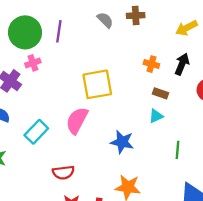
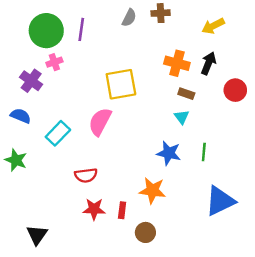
gray semicircle: (105, 20) -> (129, 18), turned 72
orange cross: (151, 64) -> (177, 63), size x1.5
cyan triangle: (156, 116) -> (182, 117), turned -42
blue star: (122, 142) -> (169, 153), moved

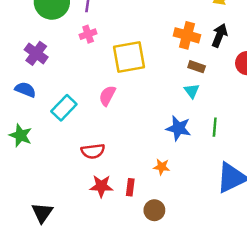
pink cross: (54, 62) -> (88, 34), moved
pink semicircle: (100, 122) -> (107, 96), size x0.7
orange star: (152, 190) -> (162, 167), size x0.6

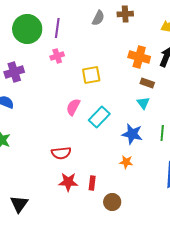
purple cross: (36, 53) -> (14, 72), turned 36
yellow square: (129, 57) -> (91, 75), size x0.7
cyan rectangle: (64, 108) -> (99, 117), moved
orange star: (162, 167) -> (126, 162), moved

